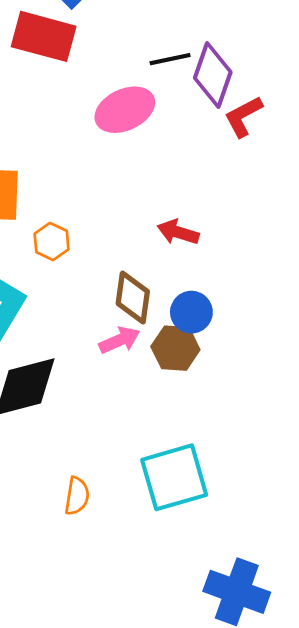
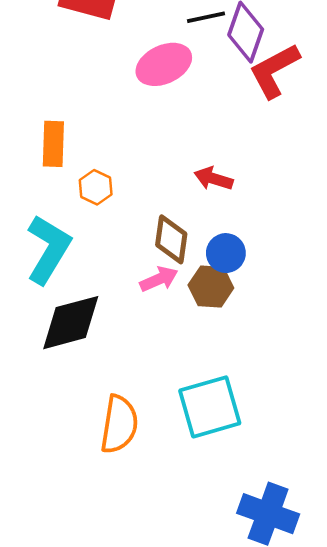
red L-shape: (243, 116) -> (274, 71), size x1.4
orange semicircle: (77, 496) -> (119, 424), size x1.6

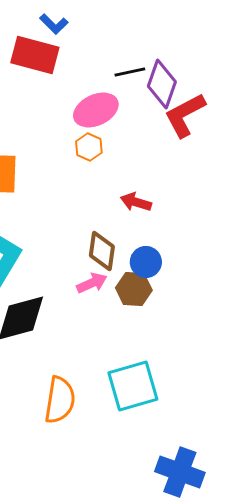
orange hexagon: (96, 187) -> (89, 147), moved

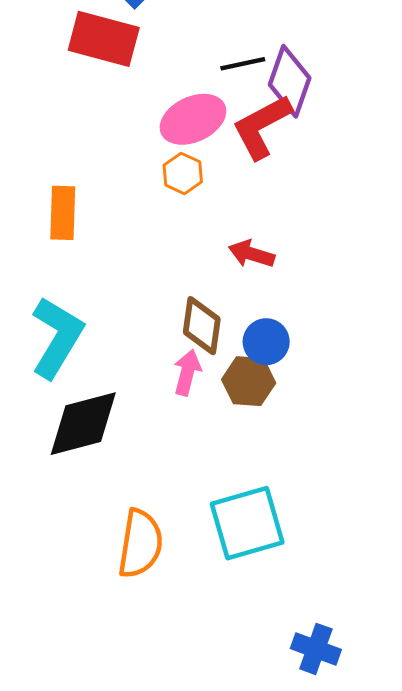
red L-shape: (185, 115) -> (262, 127), moved
pink arrow: (92, 283) -> (187, 372), turned -52
blue cross: (180, 472) -> (316, 649), size x0.7

